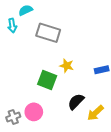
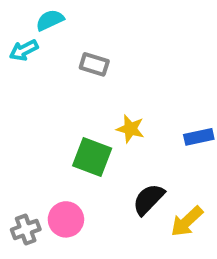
cyan arrow: (12, 26) -> (24, 50), turned 72
gray rectangle: (48, 33) -> (94, 64), size x0.6

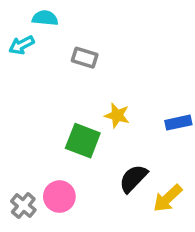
cyan semicircle: (50, 20) -> (45, 18), turned 30
gray cross: (26, 229) -> (23, 206), turned -30

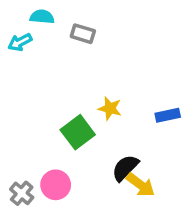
gray rectangle: (85, 58) -> (83, 34), moved
green square: (83, 141) -> (78, 132), turned 32
yellow arrow: (168, 198) -> (141, 185), moved, turned -100

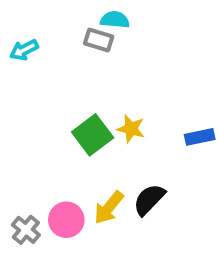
cyan semicircle: (42, 17) -> (115, 20), moved
green square: (78, 132) -> (93, 135), moved
yellow arrow: (141, 185) -> (109, 208), moved, turned 92

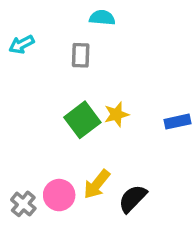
gray rectangle: (99, 40) -> (81, 55), moved, turned 75
yellow star: (131, 129) -> (116, 114), turned -30
black semicircle: (149, 200) -> (133, 199), moved

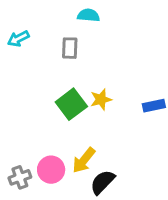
black semicircle: (133, 199) -> (103, 182), moved
gray cross: (23, 204) -> (20, 177), turned 30

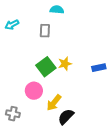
pink circle: (51, 170) -> (34, 91), moved
gray cross: (20, 177) -> (13, 114), turned 32

